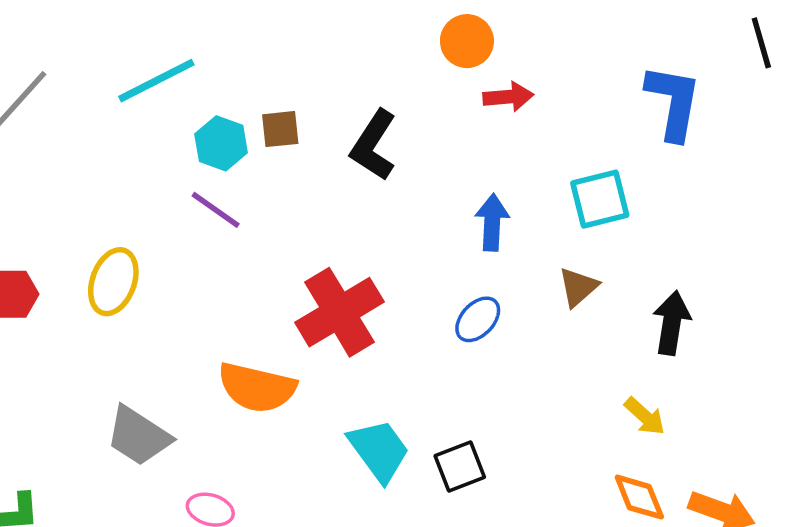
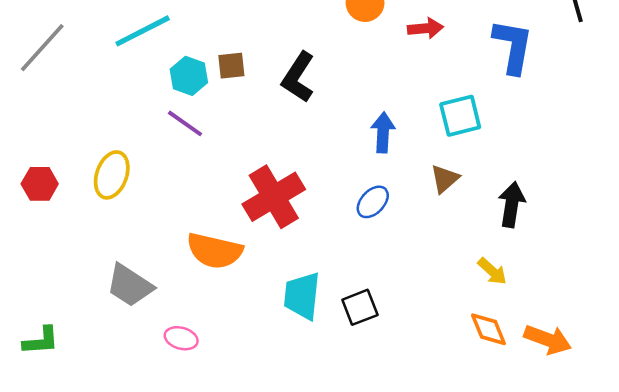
red arrow: (508, 97) -> (425, 28), moved
cyan trapezoid: (379, 450) -> (302, 296), turned -138

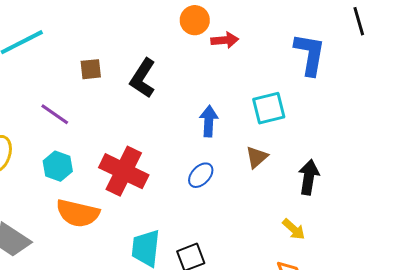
red arrow: (425, 28) -> (225, 40), moved
cyan hexagon: (189, 76) -> (58, 166), moved
red cross: (274, 197) -> (124, 171), turned -33

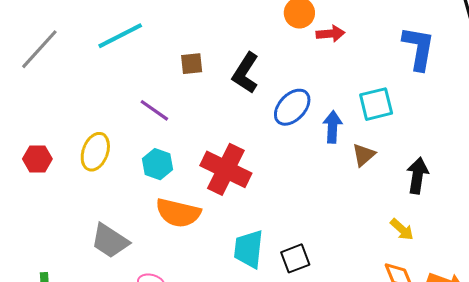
blue arrow: (209, 121) -> (333, 127), moved
blue ellipse: (201, 175) -> (292, 107), moved, size x1.4

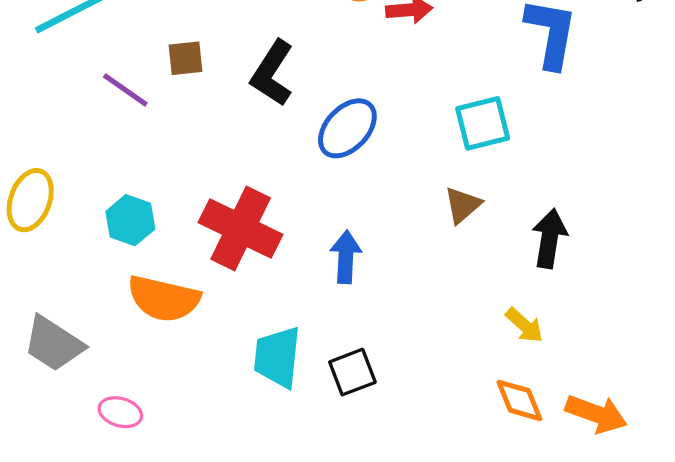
purple line: (154, 110) -> (125, 90), moved
blue arrow: (333, 127) -> (346, 257), moved

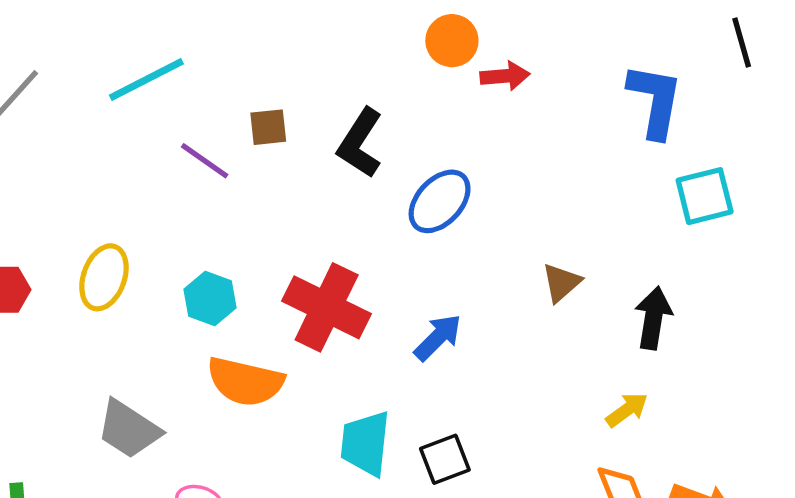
cyan square: (483, 123) -> (705, 196), moved
blue arrow: (346, 257) -> (438, 337), turned 42
yellow arrow: (524, 325) -> (627, 410), turned -78

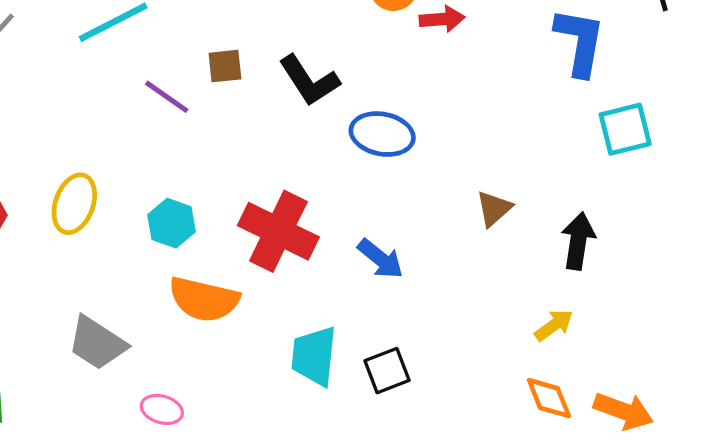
black L-shape: (360, 143) -> (309, 81), turned -66
blue ellipse: (440, 201) -> (382, 134), turned 58
blue arrow: (438, 337) -> (381, 259), turned 84

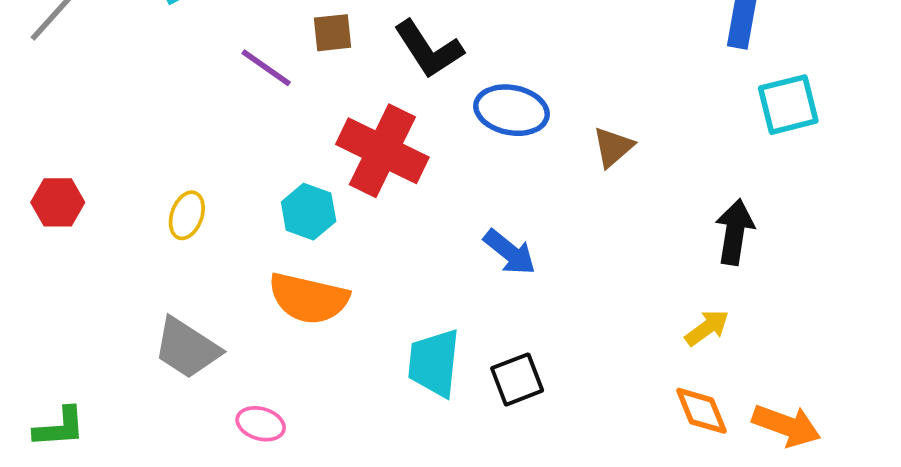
yellow ellipse: (74, 204) -> (187, 215), moved, size x0.7
brown triangle: (494, 209) -> (613, 147), moved
cyan hexagon: (172, 223) -> (309, 212), moved
red cross: (278, 231) -> (382, 151), moved

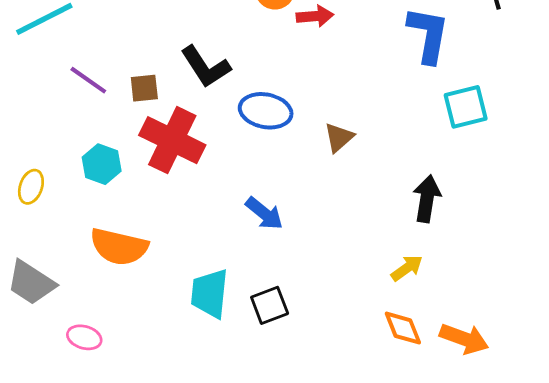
brown square: (333, 33) -> (144, 88), moved
cyan hexagon: (309, 212) -> (102, 164), moved

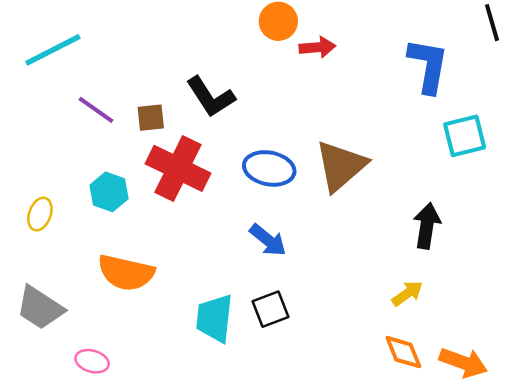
blue ellipse: (266, 111) -> (269, 168), moved
brown triangle: (339, 137) -> (341, 166), size x1.8
black square: (270, 305) -> (271, 309), moved

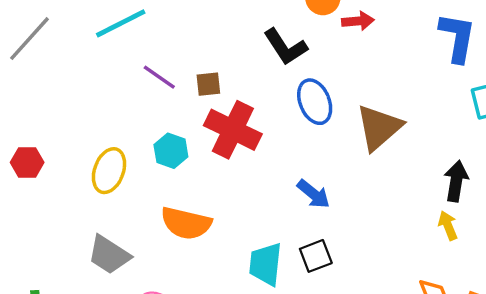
black L-shape: (211, 97) -> (285, 47), moved
blue ellipse: (269, 168) -> (315, 102), moved, turned 57
yellow ellipse: (40, 214) -> (109, 171), size x1.5
yellow arrow: (407, 293) -> (448, 226), moved, turned -76

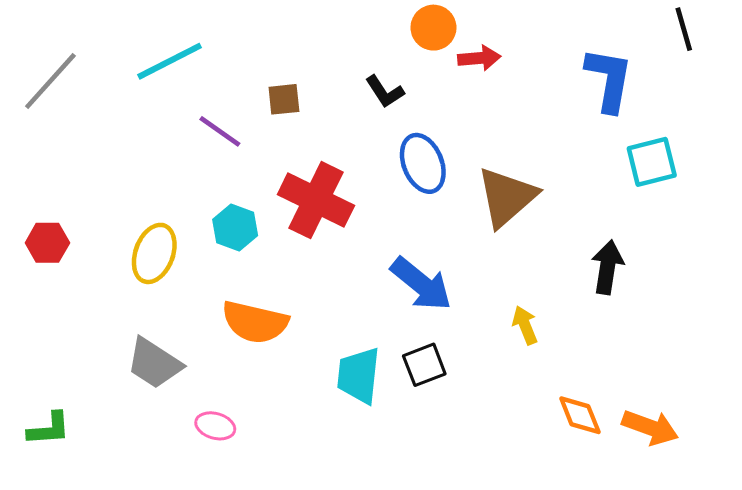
black L-shape: (285, 47) -> (385, 92), size x0.7
brown square: (208, 84) -> (284, 99), moved
blue arrow: (314, 194) -> (421, 284), size x1.4
yellow arrow: (448, 226) -> (525, 325), moved

